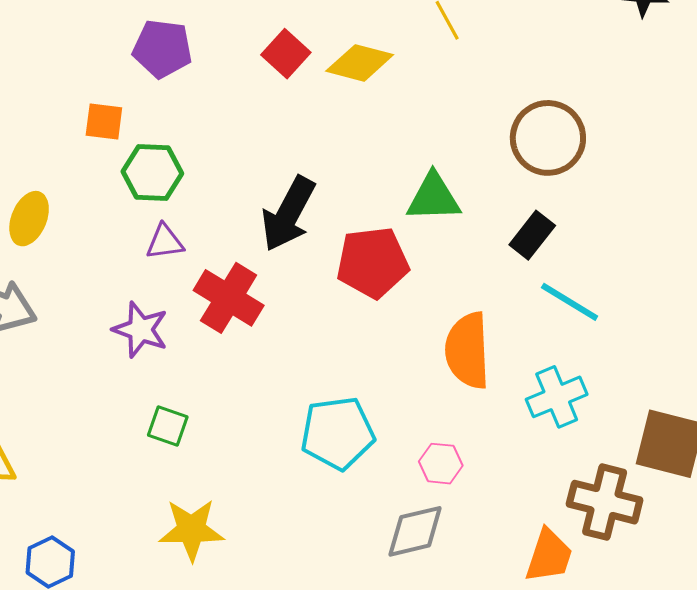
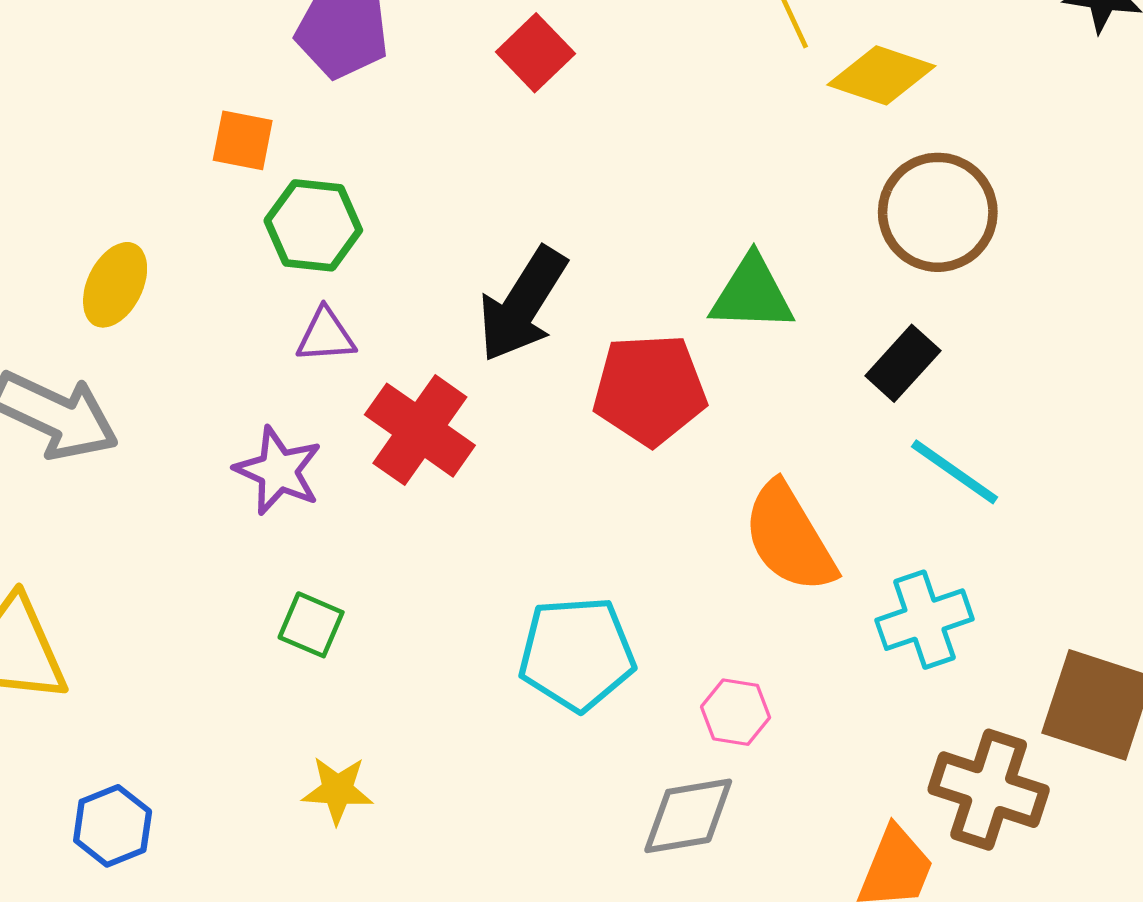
yellow diamond: (360, 63) -> (881, 75), moved
orange semicircle: (467, 351) -> (789, 538), turned -32
yellow star: (191, 530) -> (338, 790), size x0.7

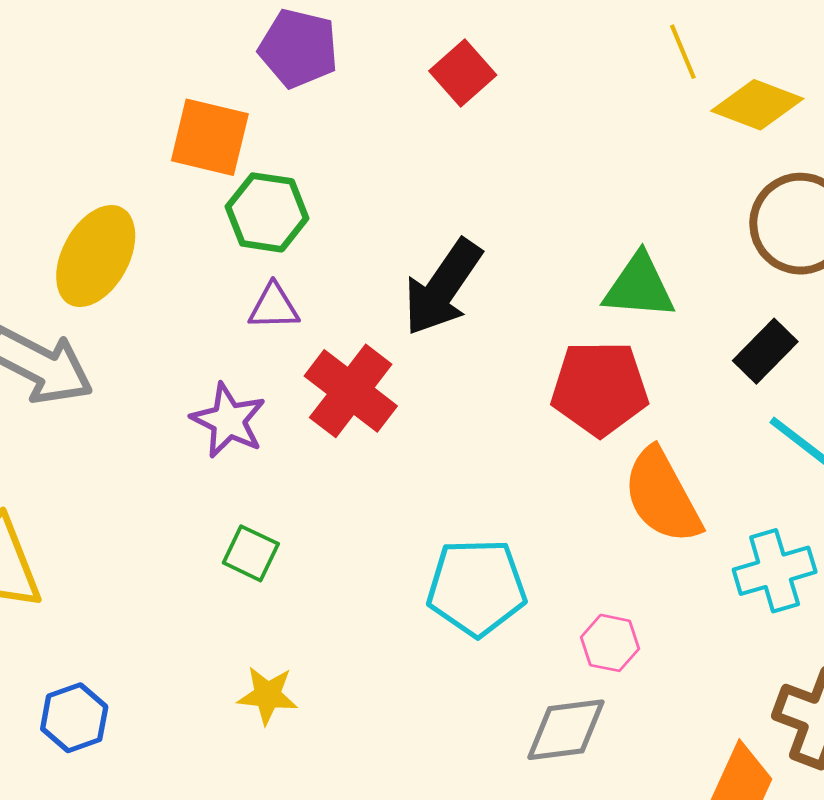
orange square: (243, 140) -> (210, 137), size x1.5
yellow ellipse: (115, 285) -> (96, 256), size x1.4
red pentagon: (650, 390) -> (600, 388), moved

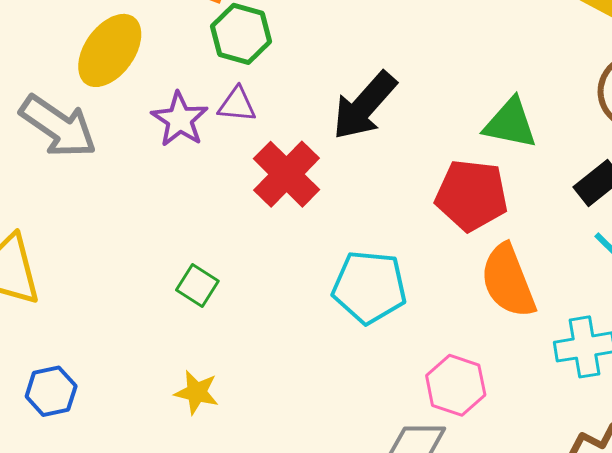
purple star: (228, 421) -> (180, 119), moved
cyan pentagon: (477, 587) -> (369, 287), moved
pink hexagon: (610, 643) -> (456, 385), size x1.4

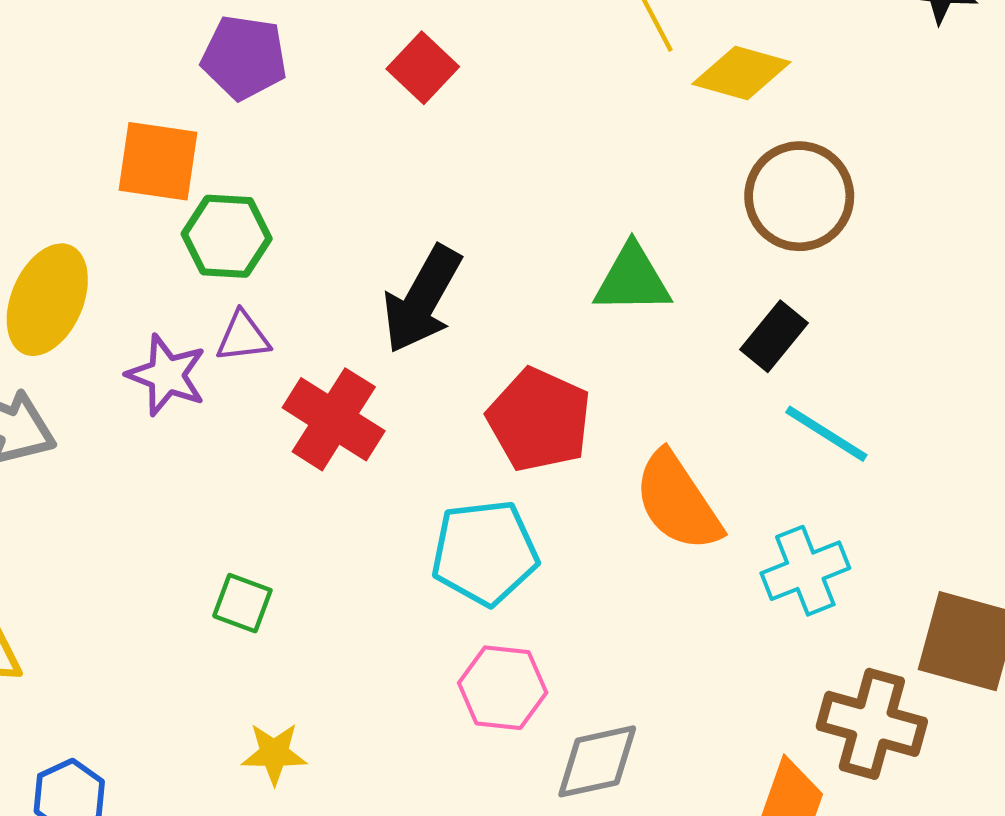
red pentagon: (472, 195) -> (539, 420), moved, turned 30
pink hexagon: (456, 385) -> (503, 688), moved

